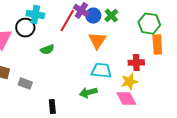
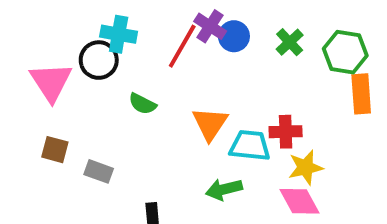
green cross: (111, 16) -> (290, 42), moved
orange triangle: (97, 41) -> (210, 124), moved
green semicircle: (47, 50) -> (142, 104), turned 48
red cross: (136, 63) -> (286, 132), moved

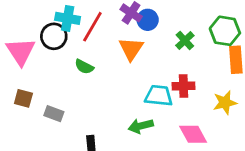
green cross: (290, 42) -> (185, 40), moved
red line: (182, 46) -> (92, 27), moved
orange triangle: (210, 124) -> (131, 49), moved
yellow star: (305, 167) -> (225, 103), moved

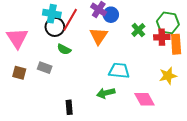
black circle: (54, 36) -> (55, 27), moved
red cross: (184, 86) -> (162, 37), moved
gray rectangle: (54, 114) -> (45, 68), moved

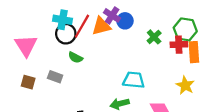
orange triangle: (99, 36) -> (101, 26), moved, turned 42
yellow star: (168, 76) -> (185, 85), turned -30

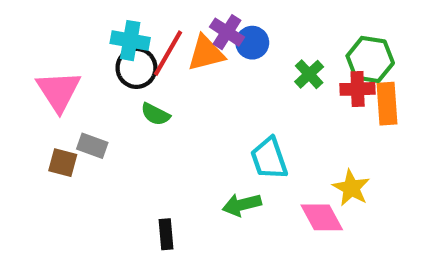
gray rectangle: (55, 77) -> (92, 146), moved
cyan trapezoid: (134, 80) -> (269, 158), turned -115
yellow star: (185, 85) -> (351, 188), moved

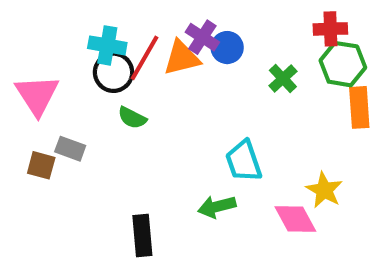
red cross: (358, 89) -> (330, 29), moved
black rectangle: (166, 234) -> (142, 236), size x1.4

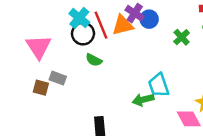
cyan cross: (107, 45) -> (79, 18), turned 30
red line: (145, 58) -> (101, 25), turned -52
green arrow: (217, 207) -> (143, 100), moved

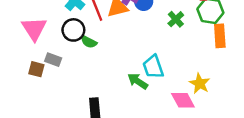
black circle: (83, 34) -> (73, 30), moved
green arrow: (143, 100) -> (138, 81), turned 48

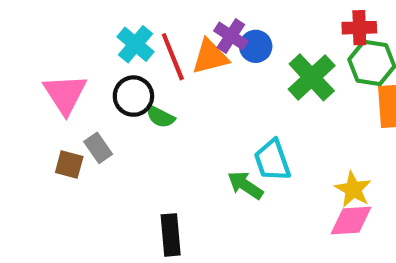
green cross: (176, 19) -> (312, 77), size x1.6
gray rectangle: (53, 60) -> (98, 148), turned 35
pink diamond: (183, 100) -> (351, 220), moved, turned -65

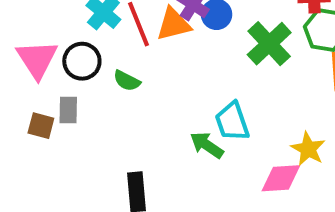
black circle: (133, 96) -> (82, 61), moved
gray rectangle: (98, 148) -> (68, 110), turned 36
pink diamond: (351, 220) -> (281, 178), moved

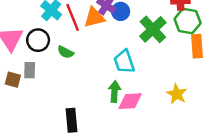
cyan trapezoid: (232, 122) -> (124, 62), moved
green arrow: (207, 145) -> (115, 92), turned 60
pink diamond: (281, 178) -> (130, 101), moved

